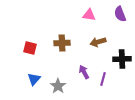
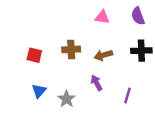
brown arrow: (98, 42) -> (103, 55), moved
black cross: (122, 59) -> (141, 51), moved
purple line: (103, 79) -> (128, 95), moved

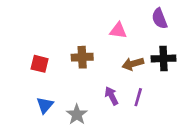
pink triangle: (102, 17) -> (118, 31), moved
brown arrow: (103, 55) -> (133, 64), moved
purple line: (128, 95) -> (138, 97), moved

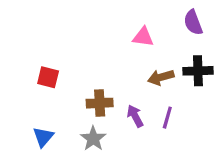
brown cross: (82, 57) -> (100, 103), moved
blue triangle: (45, 105) -> (43, 137), moved

